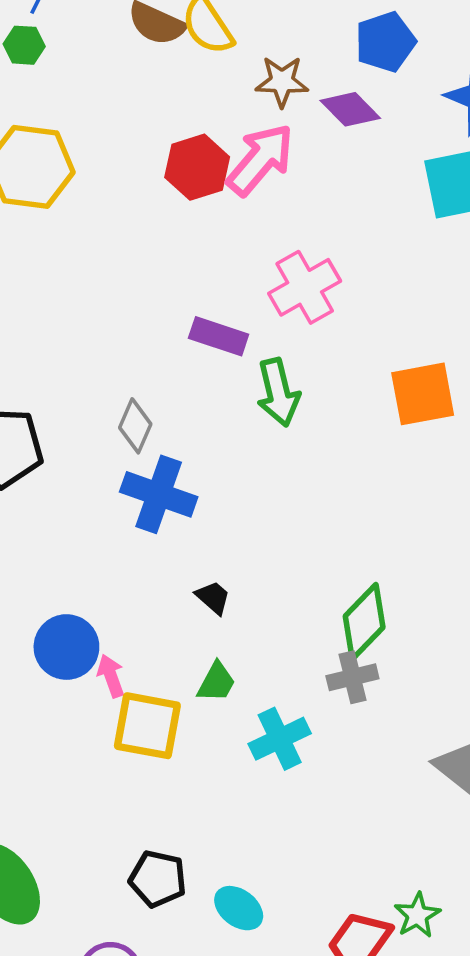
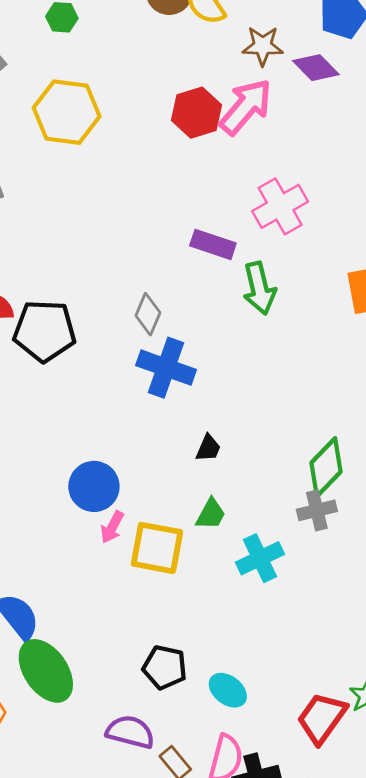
black trapezoid: (213, 598) -> (208, 448), turned 72
pink arrow: (111, 676) -> (112, 527), moved, turned -132

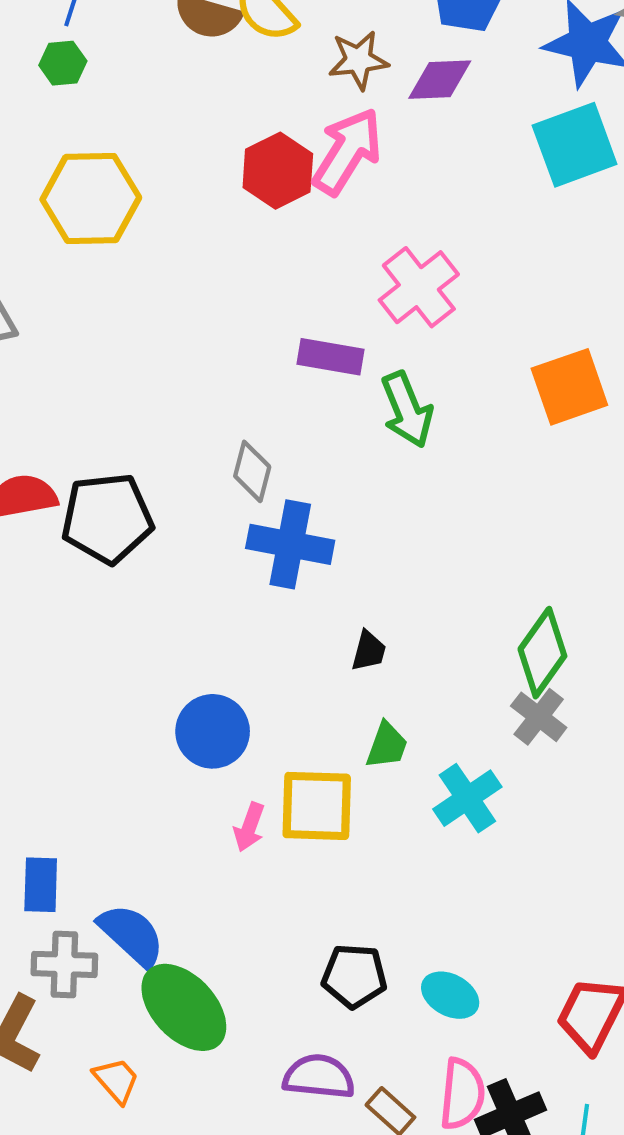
purple diamond: (316, 68) -> (440, 80), turned -39
gray cross: (317, 510) -> (539, 717), turned -30
pink arrow: (112, 527) -> (249, 827), moved

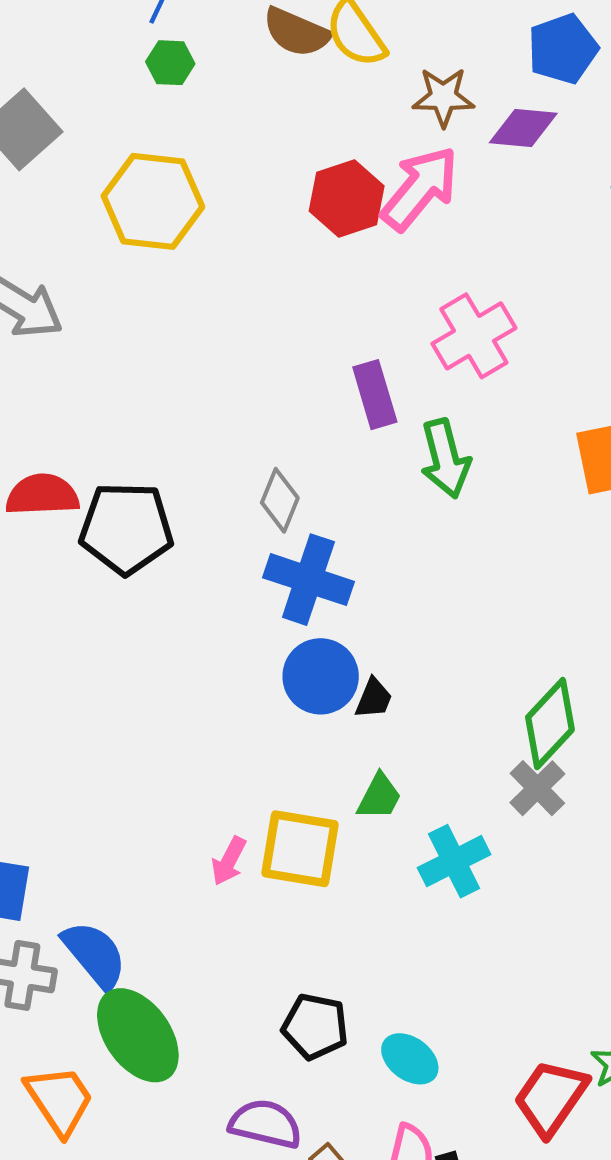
green hexagon: (63, 63) -> (170, 63), moved
purple rectangle: (330, 357) -> (375, 395), turned 56
blue circle: (213, 731) -> (321, 676), moved
orange trapezoid: (116, 1080) -> (59, 1100), size x1.5

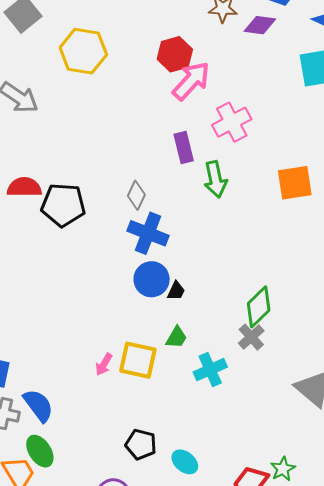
pink arrow: (420, 188) -> (191, 81), moved
green ellipse: (138, 1035) -> (40, 451), moved, size x0.7

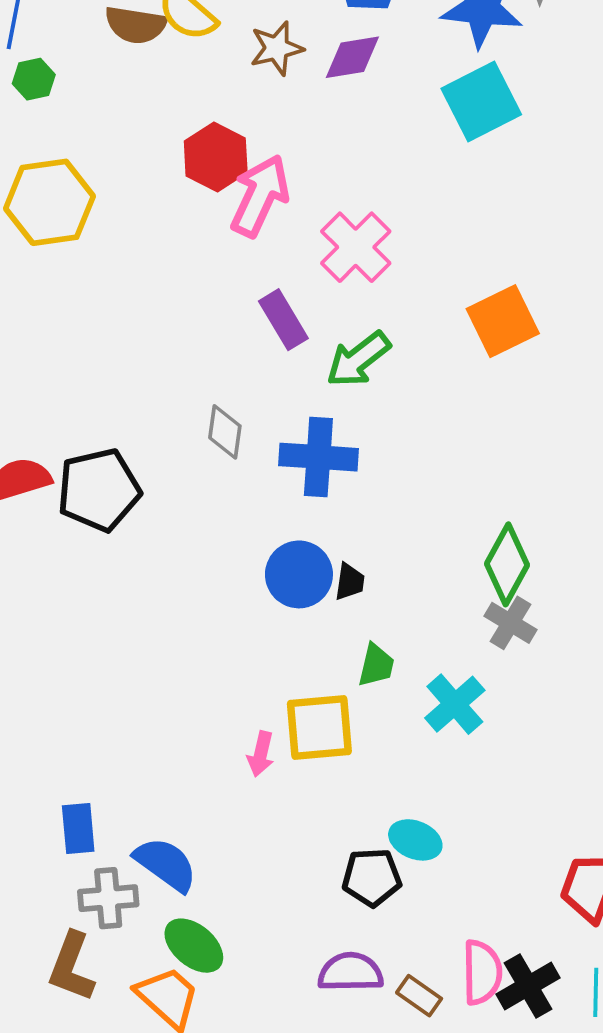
green arrow: (215, 179) -> (358, 359), turned 81
blue cross: (148, 233) -> (318, 457), moved
cyan ellipse: (185, 462) -> (415, 840), moved

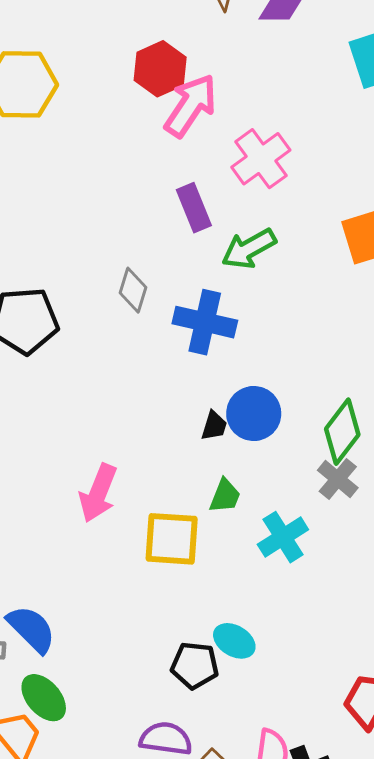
blue circle: (299, 574) -> (254, 414), moved
pink arrow: (261, 754) -> (98, 493), moved, size x1.6

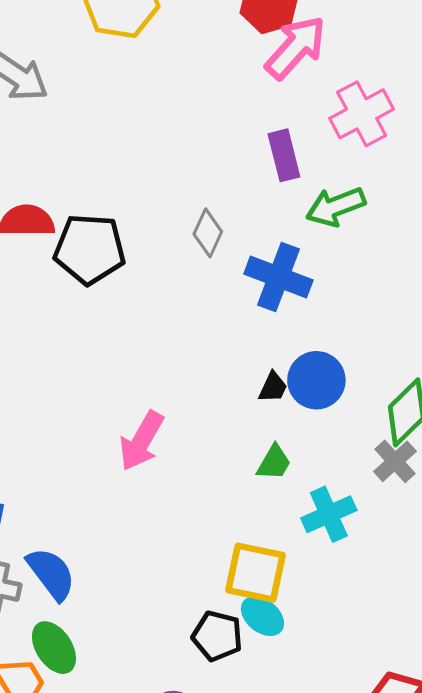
yellow square: (172, 539) -> (255, 573), moved

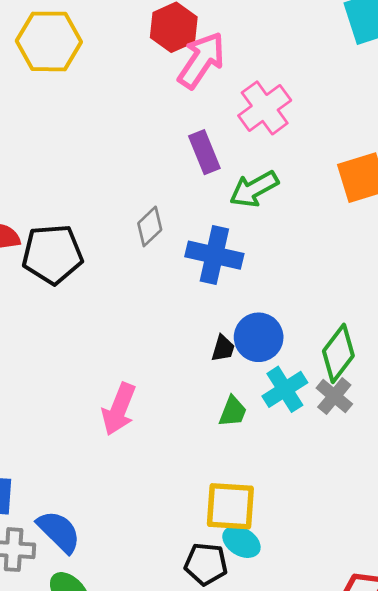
gray diamond: (208, 233) -> (150, 226), turned 30
cyan cross: (329, 514) -> (285, 389), moved

